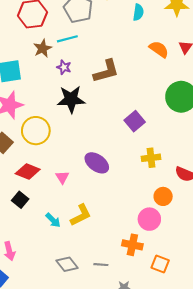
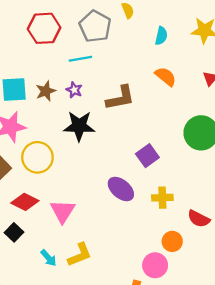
brown star: (43, 48) -> (46, 91), moved
orange semicircle: (159, 49) -> (166, 76), moved
purple ellipse: (97, 163) -> (121, 189), moved
pink triangle: (62, 177) -> (63, 211), size x1.6

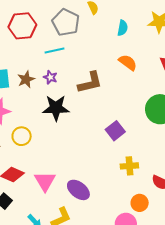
yellow circle: (37, 157) -> (22, 136), size x0.7
purple ellipse: (121, 189) -> (78, 190), moved

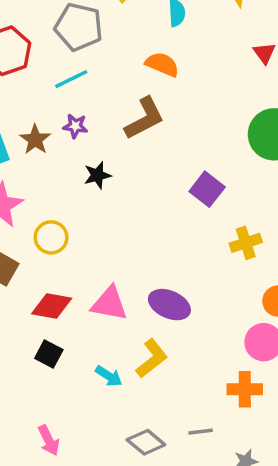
orange semicircle: (128, 62) -> (162, 64), moved
black star: (56, 108) -> (97, 175), size x0.6
pink triangle: (45, 181) -> (109, 304), turned -35

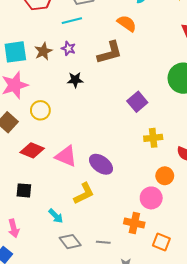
black square: (49, 354) -> (24, 190), moved, turned -35
cyan arrow: (109, 376) -> (56, 216), moved

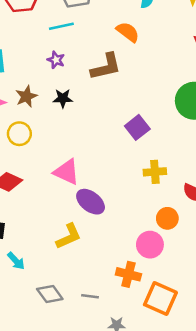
brown star: (43, 51) -> (26, 96), moved
pink triangle: (66, 156) -> (67, 172), moved
cyan arrow: (56, 216) -> (16, 261), moved
orange square: (161, 242) -> (160, 299), size x1.5

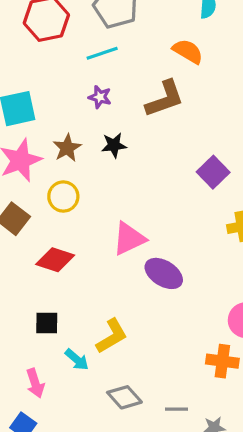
pink triangle: (67, 172) -> (129, 239), turned -44
yellow L-shape: (69, 236) -> (112, 336), moved
gray line: (90, 296) -> (177, 409), moved

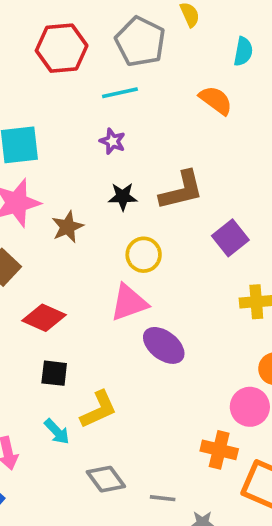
brown L-shape: (165, 99) -> (181, 190), moved
brown star: (67, 148) -> (68, 227), moved
yellow circle: (63, 197) -> (144, 255), moved
black square: (47, 323) -> (54, 373), moved

